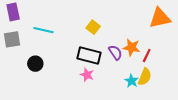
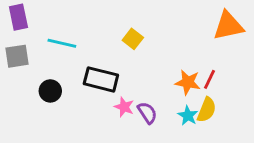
orange star: (132, 47) -> (188, 82), moved
purple semicircle: (115, 52) -> (147, 113), moved
black rectangle: (89, 56) -> (101, 79), moved

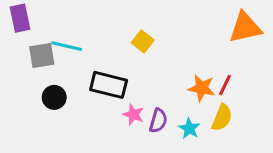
gray square: (17, 56) -> (42, 55), moved
purple semicircle: (147, 113) -> (158, 121), turned 50
cyan star: (188, 116) -> (189, 128), moved

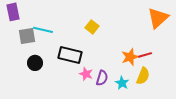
orange triangle: (245, 27) -> (158, 18), turned -30
red line: (225, 85) -> (145, 55), turned 48
orange star: (202, 88) -> (130, 57), turned -30

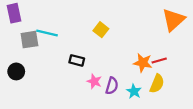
black rectangle: (70, 55) -> (77, 60), size x0.6
orange star: (130, 57) -> (143, 63), turned 30
black circle: (35, 63) -> (16, 71), moved

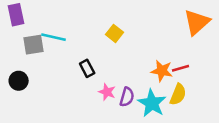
black rectangle: (77, 60) -> (87, 68), turned 48
cyan star: (134, 91) -> (152, 103), size x1.6

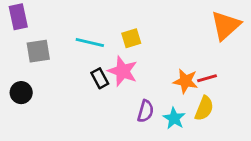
yellow square: (114, 33) -> (131, 38), turned 35
cyan line: (53, 37) -> (90, 43), moved
pink star: (107, 92) -> (123, 71), moved, size x1.5
cyan star: (152, 103) -> (174, 118), size x0.7

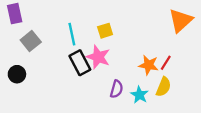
cyan line: (90, 43) -> (72, 34), turned 65
gray square: (38, 51) -> (31, 41), turned -30
black rectangle: (100, 78) -> (80, 63), size x1.5
red line: (207, 78) -> (166, 63), turned -42

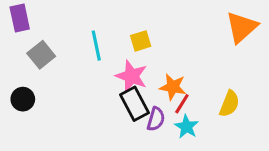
black rectangle: (80, 63) -> (134, 104), moved
red line: (166, 63) -> (182, 104), moved
orange star: (149, 65) -> (173, 87), moved
yellow semicircle: (163, 87) -> (229, 104), moved

